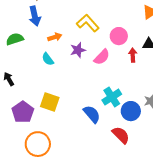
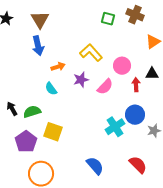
green semicircle: (15, 39) -> (32, 112), moved
blue circle: (131, 111) -> (135, 115), moved
blue semicircle: (92, 114) -> (95, 166), moved
red semicircle: (121, 135) -> (138, 165), moved

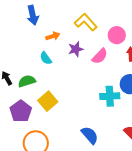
cyan cross: (115, 127) -> (110, 96), turned 30
yellow square: (53, 132) -> (48, 101), turned 30

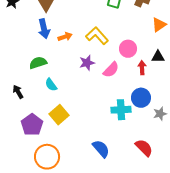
orange arrow: (53, 36) -> (65, 37), moved
cyan semicircle: (46, 58) -> (51, 85), moved
green semicircle: (27, 81) -> (38, 63), moved

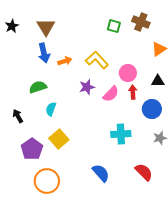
red arrow: (142, 68) -> (133, 92), moved
cyan semicircle: (51, 85) -> (51, 109), turned 56
blue circle: (141, 98) -> (152, 109), moved

